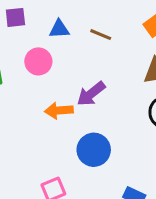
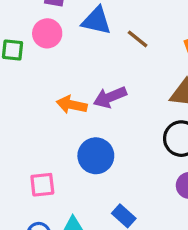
blue triangle: (59, 29) -> (96, 21), size x1.4
pink circle: (38, 61) -> (47, 33), moved

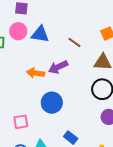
blue triangle: (96, 21) -> (40, 34), moved
brown line: (138, 39) -> (74, 42), moved

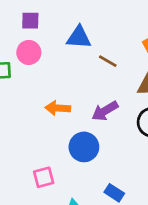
blue triangle: (40, 34) -> (79, 37), moved
purple arrow: (58, 67) -> (105, 111), moved

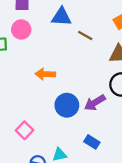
purple arrow: (105, 111) -> (95, 103), moved
pink square: (44, 177) -> (25, 130), moved, turned -30

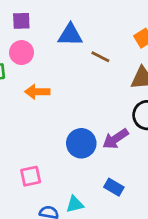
orange arrow: (45, 74) -> (37, 92), moved
pink square: (25, 130) -> (31, 176), turned 36

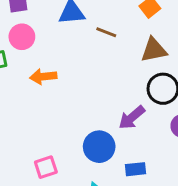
blue circle: (81, 143) -> (99, 147), moved
blue rectangle: (114, 187) -> (136, 169), turned -30

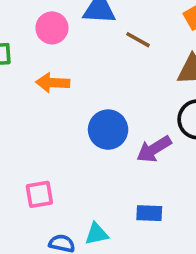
pink circle: (22, 37) -> (52, 28), moved
blue circle: (99, 147) -> (108, 130), moved

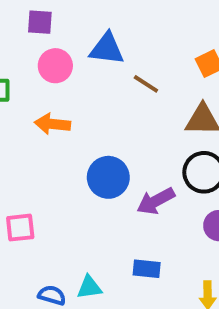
pink square: (39, 194) -> (20, 228), moved

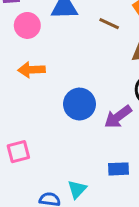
brown line: (146, 84) -> (109, 24), moved
cyan triangle: (89, 287) -> (77, 189), turned -30

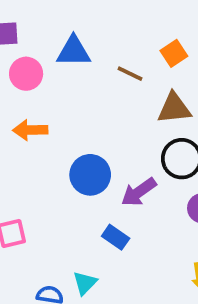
blue rectangle: (118, 169) -> (116, 237), moved, turned 36

